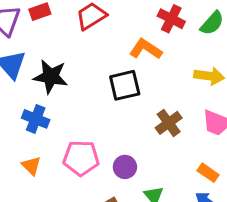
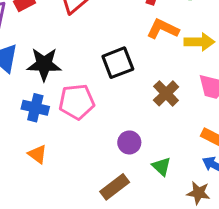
orange L-shape: (146, 49) -> (163, 29), moved
pink pentagon: (81, 158) -> (77, 102), moved

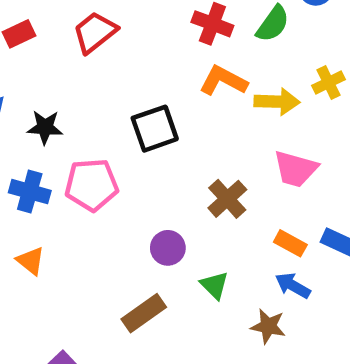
black star: (44, 64) -> (45, 127), size x0.7
brown cross: (166, 93) -> (227, 199), moved

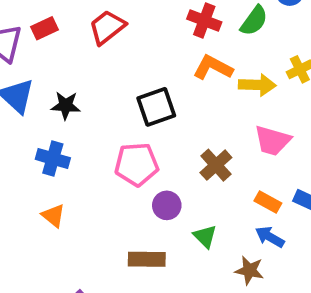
pink pentagon: (92, 185) -> (137, 164), moved
brown rectangle: (144, 313) -> (147, 259), turned 36

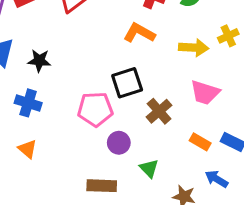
orange L-shape: (213, 68) -> (139, 33), moved
black square: (156, 107) -> (127, 83), moved
blue arrow: (270, 237) -> (217, 179), moved

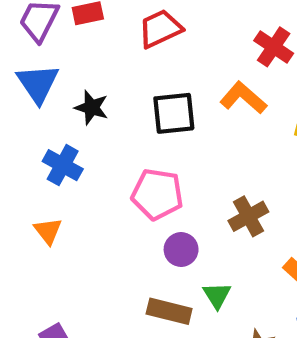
black square: (127, 83) -> (174, 113), moved
brown rectangle: (102, 186) -> (169, 311), moved

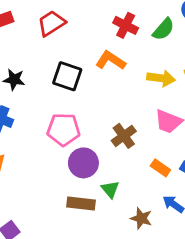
black square: (174, 113) -> (67, 76), turned 32
purple circle: (181, 249) -> (83, 163), size x1.4

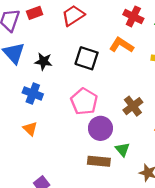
pink pentagon: (64, 129) -> (84, 101), turned 30

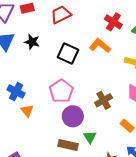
black star: (44, 61) -> (32, 42), moved
blue cross: (33, 93) -> (16, 92), moved
orange triangle: (30, 129) -> (27, 111), moved

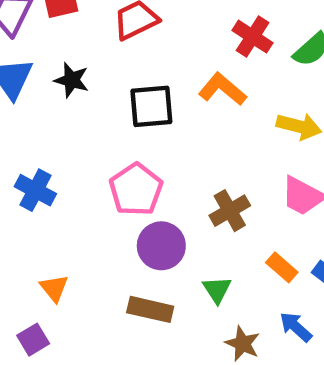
black square: (68, 54) -> (151, 106), turned -30
orange triangle: (27, 111) -> (54, 288), moved
green triangle: (90, 137) -> (217, 290), moved

